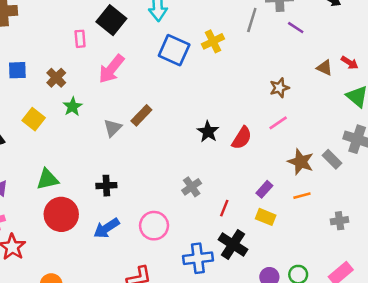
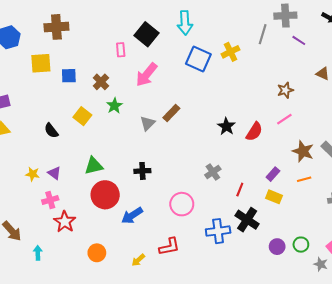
blue arrow: (106, 228) -> (132, 216), moved

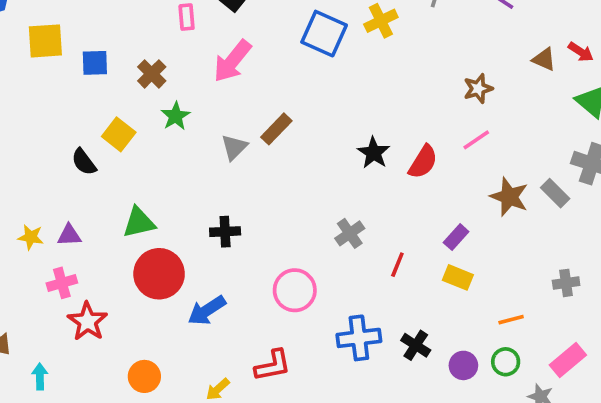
black semicircle: (51, 131) -> (84, 162), moved
purple triangle: (54, 173) -> (69, 235), turned -40
orange line: (304, 179) -> (511, 320), moved
black cross: (247, 220) -> (416, 345), moved, size x0.7

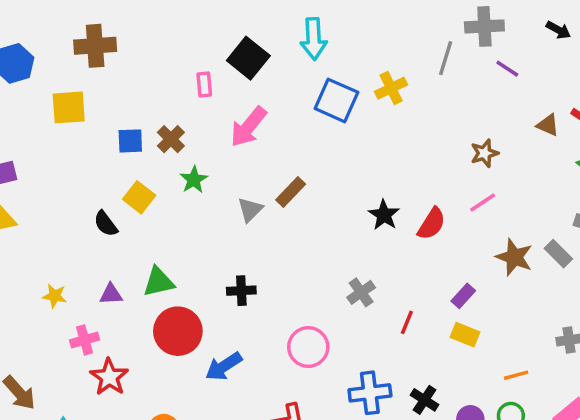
blue square: (95, 63) -> (130, 141), moved
purple triangle: (69, 235) -> (111, 294), moved

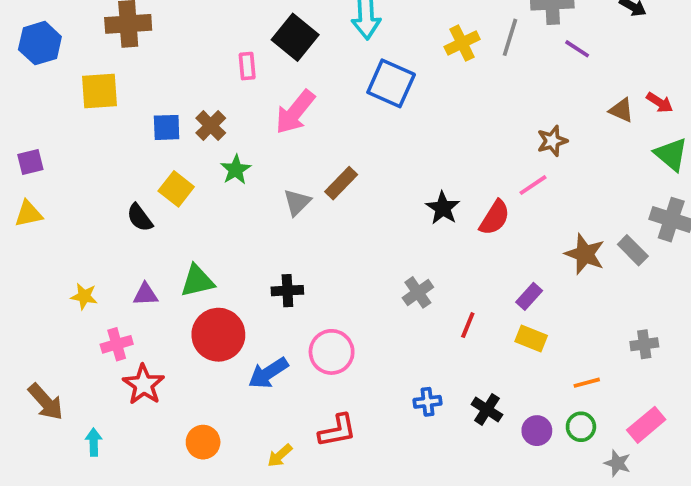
yellow cross: (391, 88) -> (462, 43), moved
pink line: (483, 203) -> (533, 185), moved
pink circle: (308, 347) -> (332, 352), moved
blue cross: (370, 393) -> (427, 402), size x0.6

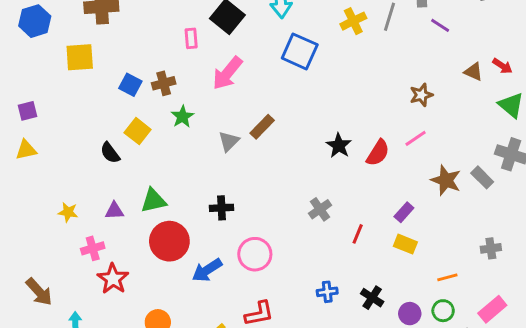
brown cross: (211, 126) -> (164, 83), turned 30
blue square: (167, 127) -> (130, 85), turned 30
pink line: (533, 185) -> (416, 138), moved

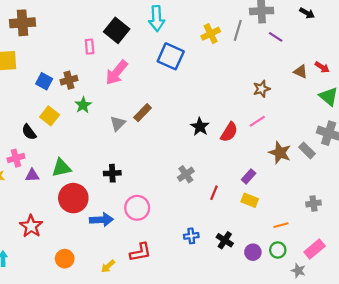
pink cross: (93, 248) -> (16, 158), moved
blue arrow: (207, 270) -> (101, 220), turned -150

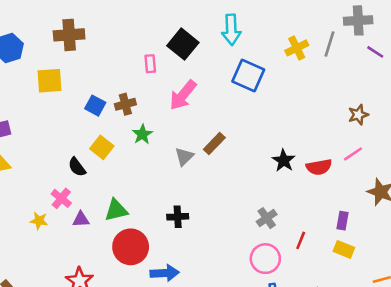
red semicircle: (229, 132) -> (319, 167), turned 48
pink cross: (16, 158) -> (61, 198), turned -35
purple rectangle: (249, 176) -> (343, 221), turned -32
pink circle: (137, 208) -> (265, 259), moved

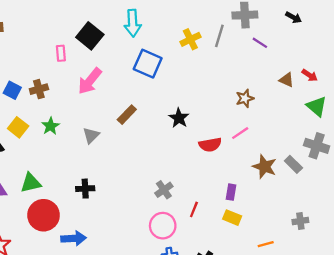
green star: (142, 134) -> (50, 126), moved
brown rectangle: (214, 143) -> (127, 115), moved
black star: (284, 160) -> (179, 118), moved

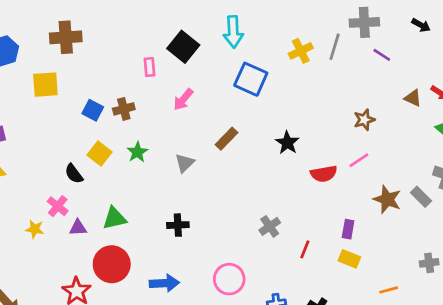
pink arrow: (90, 81) -> (183, 99), size x0.7
red circle: (44, 215) -> (112, 264), moved
pink circle: (163, 226) -> (229, 279), moved

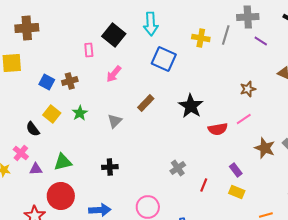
yellow cross: (301, 51) -> (201, 38), turned 36
black star: (287, 143) -> (191, 106), size x1.4
purple rectangle: (348, 229) -> (236, 170), turned -48

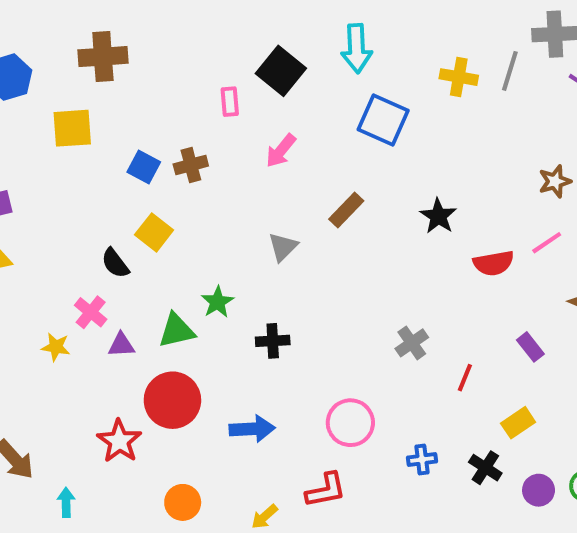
black star: (191, 106) -> (438, 216), size x0.7
green star: (80, 113) -> (217, 302), moved
yellow rectangle: (237, 192) -> (518, 423), moved, turned -56

